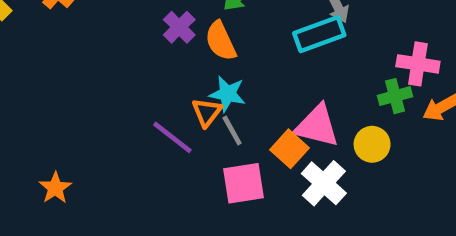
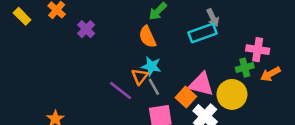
purple cross: (179, 27) -> (86, 29), moved
yellow circle: (372, 144) -> (232, 94), size x1.5

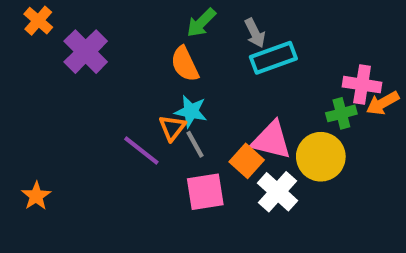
gray arrow: (213, 18) -> (255, 33), moved
purple cross: (86, 29) -> (86, 52), size x1.5
orange arrow: (270, 74) -> (383, 103), moved

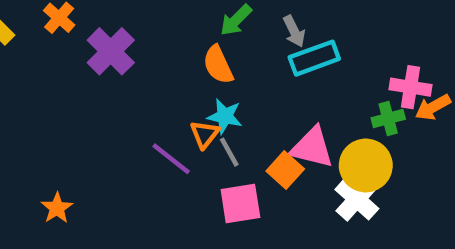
white cross: (277, 192) -> (357, 199), moved

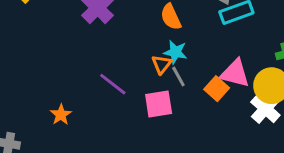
purple line: (171, 159) -> (113, 84), moved
pink square: (240, 204) -> (159, 104), moved

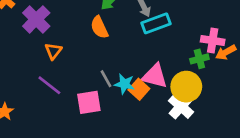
cyan star: (175, 52) -> (124, 84), moved
orange triangle: (162, 64) -> (53, 51), moved

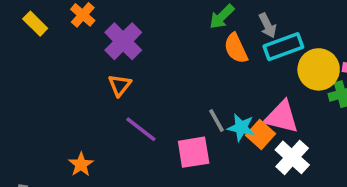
orange semicircle: (99, 27) -> (236, 48), moved
orange triangle: (53, 51) -> (120, 85), moved
yellow circle: (186, 87) -> (319, 69), moved
white cross: (181, 106) -> (292, 157), moved

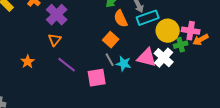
orange square: (261, 135) -> (111, 40), moved
white cross: (292, 157) -> (164, 58), moved
orange star: (81, 164) -> (28, 62), moved

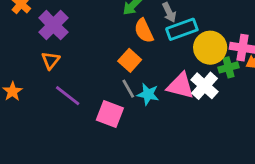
pink square: (97, 78) -> (110, 114), turned 30

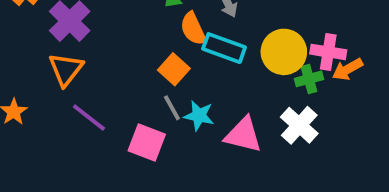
cyan rectangle: (182, 29) -> (224, 48), moved, turned 40
orange triangle: (51, 60) -> (66, 69), size x1.4
pink triangle: (180, 86) -> (243, 135), moved
white cross: (204, 86) -> (299, 125), moved

